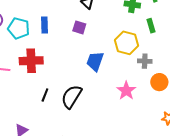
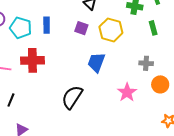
yellow hexagon: (127, 43) -> (111, 30), moved
black line: (45, 95) -> (11, 100), moved

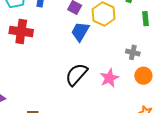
blue trapezoid: (96, 62) -> (80, 32), moved
black semicircle: (72, 97) -> (76, 74), moved

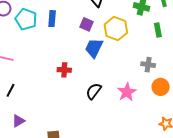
red cross: (21, 32) -> (64, 70), moved, size x0.6
black semicircle: (76, 74) -> (94, 91), size x0.7

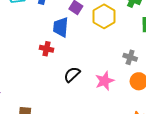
blue trapezoid: (94, 48) -> (61, 27), moved, turned -30

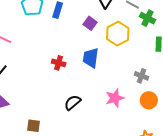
blue trapezoid: (61, 27) -> (91, 58), moved
black semicircle: (72, 74) -> (73, 103), moved

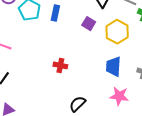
blue trapezoid: (91, 58) -> (113, 67), moved
pink star: (115, 98) -> (119, 96), turned 30

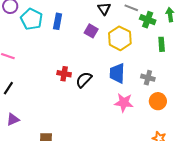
black semicircle: (77, 104) -> (84, 80), moved

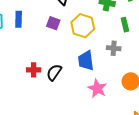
gray cross: (148, 78) -> (114, 48), moved
pink star: (124, 103) -> (97, 88), turned 30

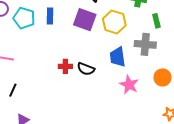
purple square: (53, 23) -> (85, 20), size x1.6
gray cross: (114, 48) -> (145, 44), size x1.5
black semicircle: (54, 72) -> (86, 69), turned -102

